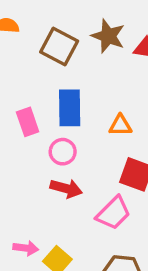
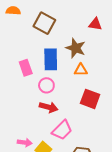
brown star: (108, 36) -> (76, 48), moved
pink trapezoid: (113, 213) -> (62, 130), moved

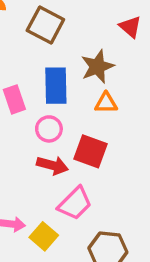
red triangle: (95, 24) -> (130, 27), turned 32
brown star: (76, 48) -> (97, 67), turned 30
red square: (90, 99) -> (91, 151), moved

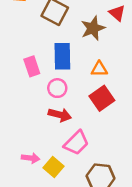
brown star: (97, 67) -> (93, 28), moved
red square: (91, 151) -> (102, 98), moved, turned 35

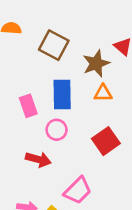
orange triangle: (99, 69) -> (103, 93), moved
red arrow: (60, 115) -> (38, 159), moved

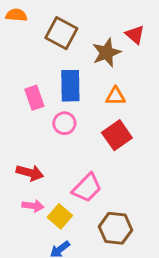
orange triangle: (103, 93) -> (115, 96), moved
red arrow: (38, 159) -> (30, 173), moved

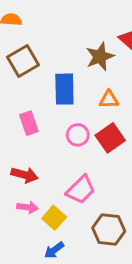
brown square: (61, 33) -> (23, 61), moved, turned 32
pink rectangle: (34, 98) -> (29, 123), moved
pink circle: (64, 123) -> (78, 135), moved

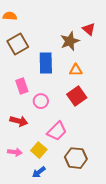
pink circle: (78, 135) -> (41, 101), moved
pink arrow: (27, 207) -> (15, 152), moved

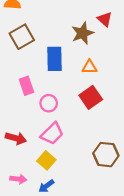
red arrow: (19, 121) -> (16, 138), moved
pink trapezoid: (57, 131) -> (52, 134), moved
pink arrow: (15, 152) -> (18, 179), moved
brown hexagon: (76, 158) -> (106, 155), moved

